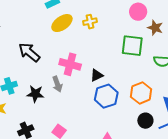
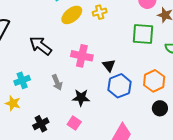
black triangle: (97, 75) -> (109, 65), turned -40
gray arrow: (57, 84) -> (57, 82), moved
black star: (35, 94) -> (81, 98), moved

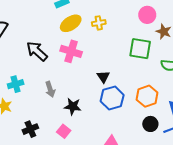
pink cross: (82, 56) -> (71, 51), moved

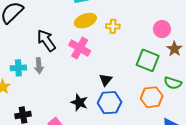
gray arrow: (50, 89) -> (39, 66), moved
orange hexagon: (147, 96) -> (152, 97), moved
black star: (73, 106) -> (79, 102), moved

